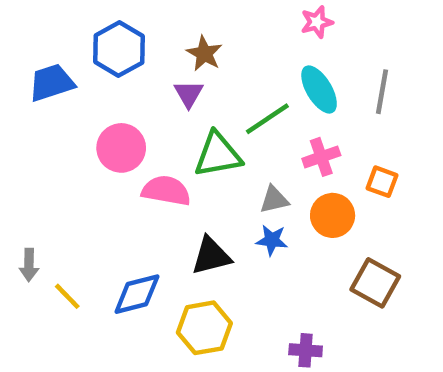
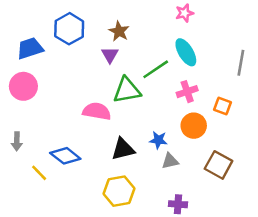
gray line: (382, 92) -> (241, 63), moved
pink circle: (121, 148) -> (23, 86), moved
gray triangle: (274, 200) -> (170, 161), moved
gray arrow: (29, 265) -> (17, 141), moved
blue diamond: (137, 294) -> (65, 156), moved, turned 52

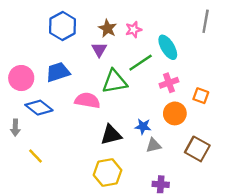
pink star: (185, 13) -> (133, 30), moved
blue trapezoid: (30, 48) -> (58, 72), moved
gray line: (241, 63) -> (206, 21), moved
blue diamond: (65, 156) -> (39, 108), moved

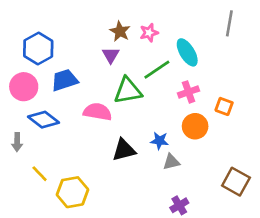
blue hexagon: (63, 26) -> (38, 48), moved
brown square: (197, 149) -> (236, 182), moved
yellow hexagon: (107, 173) -> (73, 192), moved
purple cross: (161, 184) -> (179, 205), turned -35

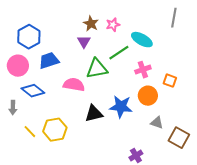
cyan ellipse: (187, 52) -> (142, 40), turned -30
blue star: (160, 141) -> (121, 107), size x1.6
gray triangle: (171, 162) -> (157, 123), moved, turned 32
yellow hexagon: (73, 192) -> (55, 130), moved

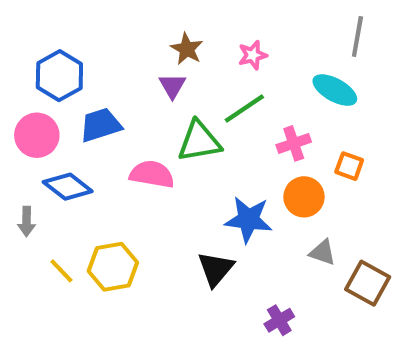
pink star: (113, 25) -> (253, 55), moved
cyan ellipse: (142, 40) -> (335, 90), moved
black triangle: (94, 114) -> (216, 269), moved, turned -36

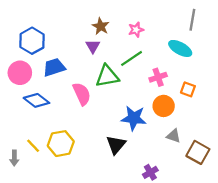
pink semicircle: (152, 174) -> (82, 94), turned 55
gray arrow: (27, 222) -> (14, 158), moved

